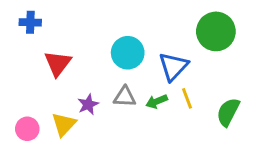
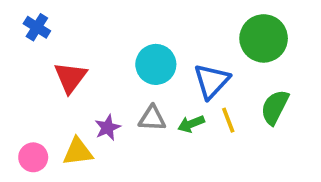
blue cross: (30, 22) -> (37, 27), turned 30
green semicircle: (228, 112) -> (275, 107), moved
yellow triangle: (64, 124) -> (78, 152), turned 40

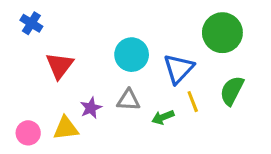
green arrow: (191, 124) -> (163, 117), moved

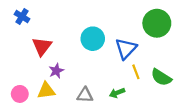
green semicircle: (232, 91) -> (161, 77), moved, turned -85
gray triangle: (128, 100) -> (85, 95), moved
purple star: (91, 108) -> (56, 71), moved
green arrow: (163, 117) -> (117, 93), moved

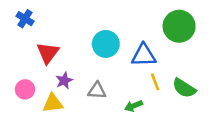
blue triangle: (126, 49) -> (144, 55), turned 45
pink circle: (20, 94) -> (25, 89), moved
gray triangle: (85, 95) -> (97, 91), moved

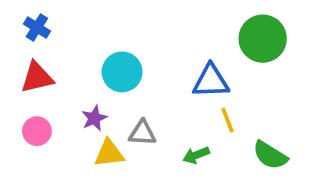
cyan circle: (106, 44) -> (122, 72), moved
red triangle: (48, 53) -> (37, 77), moved, turned 40
green semicircle: (184, 88) -> (270, 155), moved
yellow triangle: (53, 103) -> (109, 153), moved

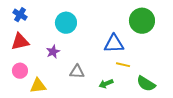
cyan circle: (122, 72) -> (66, 23), moved
purple star: (94, 118) -> (53, 52), moved
yellow line: (228, 120) -> (123, 65), turned -56
yellow triangle: (109, 153) -> (38, 86), moved

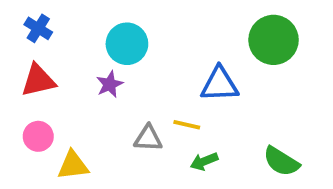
purple star: (53, 52) -> (110, 84), moved
yellow line: (123, 65) -> (187, 125), moved

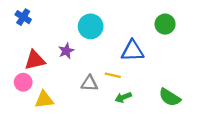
green circle: (274, 40) -> (165, 24), size x0.7
cyan circle: (127, 44) -> (91, 26), moved
red triangle: (38, 80) -> (35, 60), moved

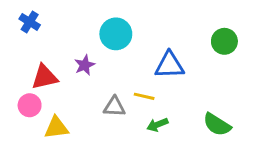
green circle: (165, 24) -> (224, 41), moved

